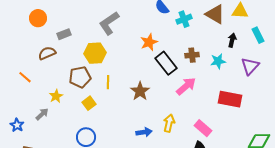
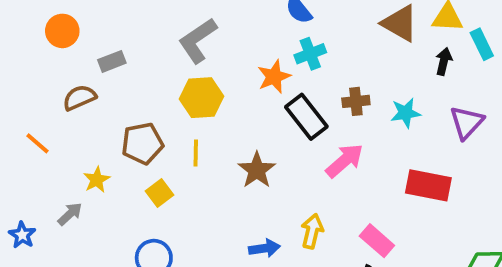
cyan cross: (184, 19) -> (310, 54), moved
cyan rectangle: (258, 35) -> (482, 44), moved
black arrow: (232, 40) -> (444, 61), moved
yellow hexagon: (95, 53) -> (201, 98), moved

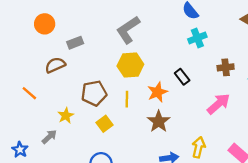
orange star: (274, 77) -> (157, 92), moved
black rectangle: (306, 117) -> (182, 77), moved, size x0.6
brown star: (257, 170) -> (159, 121), moved

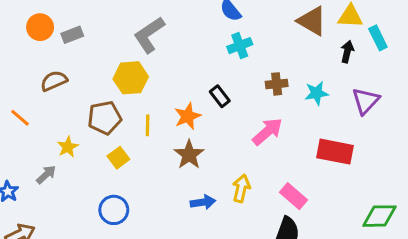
gray rectangle: (75, 43) -> (72, 35), moved
yellow hexagon: (130, 65) -> (131, 78), moved

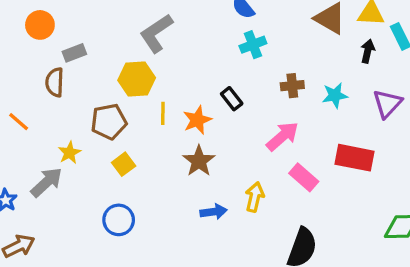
gray rectangle: (72, 35) -> (74, 53), moved
brown semicircle: (54, 81) -> (55, 82), turned -64
yellow line: (148, 125) -> (163, 113), moved
gray arrow: (46, 175) -> (47, 182), size x1.5
pink rectangle: (294, 196) -> (304, 177), moved

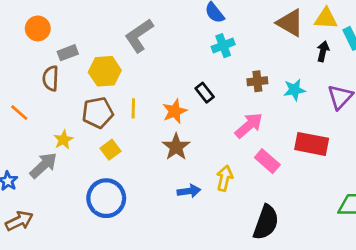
yellow hexagon: (137, 79) -> (105, 71), moved
yellow line: (163, 113) -> (133, 108), moved
blue circle: (119, 220) -> (106, 198), size x1.4

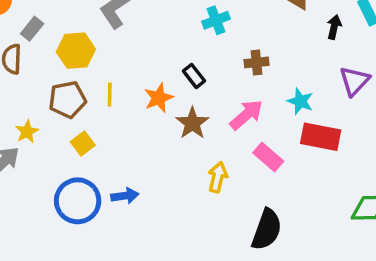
gray rectangle: (68, 53) -> (32, 29), turned -30
cyan star: (294, 90) -> (300, 101), moved, turned 30
brown star: (176, 147) -> (192, 123), moved
blue arrow: (189, 191) -> (125, 196), moved

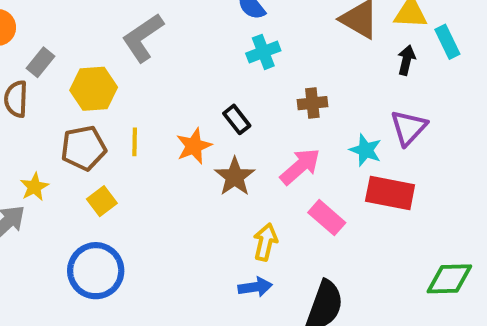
purple triangle: (354, 81) -> (408, 128), moved
blue arrow: (125, 196) -> (255, 287), moved

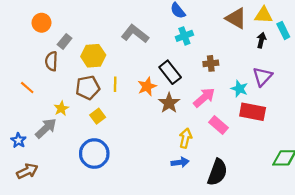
gray L-shape: (143, 38) -> (135, 34), moved, turned 72
black rectangle: (237, 119) -> (170, 72), size x1.5

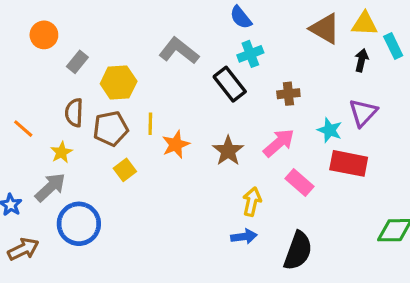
brown semicircle: (51, 61) -> (74, 113), moved
black rectangle: (170, 72) -> (230, 84), moved
orange star: (147, 86) -> (176, 144), moved
yellow star: (61, 108) -> (61, 152), moved
blue circle: (94, 154) -> (79, 224), moved

